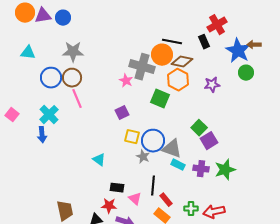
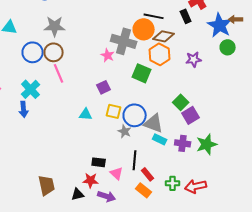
cyan triangle: (99, 160) -> (86, 114), moved, turned -32

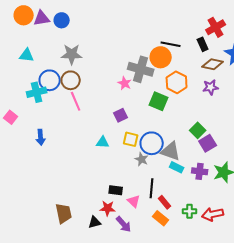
brown diamond: (164, 36) -> (213, 64), moved
cyan cross: (31, 89) -> (37, 92), moved, turned 30
purple arrow: (107, 196) -> (124, 224), turned 30

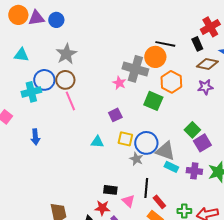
gray star: (72, 54) -> (66, 54), turned -30

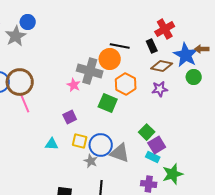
blue circle: (56, 20) -> (28, 22), moved
gray star: (66, 54) -> (16, 36), moved
brown circle: (65, 80) -> (20, 82), size x1.4
cyan rectangle: (171, 167) -> (153, 157), moved
purple cross: (194, 171) -> (149, 184), moved

